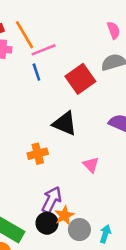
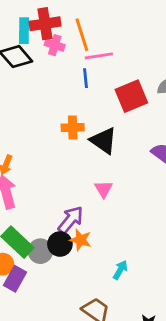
orange cross: (38, 154) -> (73, 128), moved
pink triangle: (91, 165) -> (104, 189), moved
orange star: (64, 215) -> (80, 240), turned 30
gray circle: (79, 230) -> (40, 251), moved

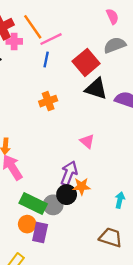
blue line: (86, 78) -> (46, 60), turned 35
black triangle: (104, 141) -> (96, 89), moved

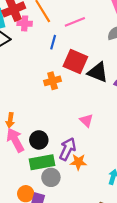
pink line: (51, 39) -> (75, 22), moved
red square: (86, 62) -> (75, 62), moved, turned -30
black circle: (67, 195) -> (39, 140), moved
green rectangle: (33, 203) -> (42, 162), moved, turned -40

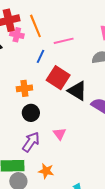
orange cross: (53, 81) -> (24, 88), moved
black circle: (39, 140) -> (31, 113), moved
purple arrow: (68, 149) -> (31, 142), moved

